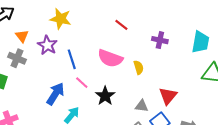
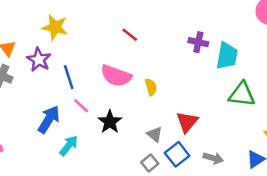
purple cross: (160, 40) -> (198, 42), moved
gray triangle: (142, 106) -> (155, 134), turned 32

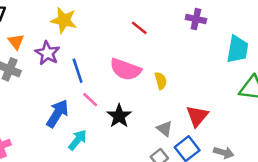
purple cross: (198, 42) -> (196, 19), moved

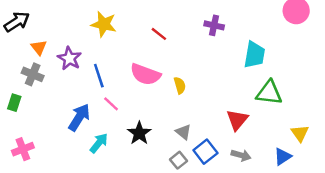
yellow star: (64, 20) -> (104, 24), moved
black star: (119, 116) -> (139, 133), moved
red triangle: (197, 116) -> (237, 120), moved

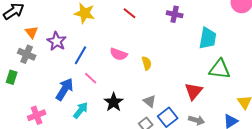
red line: (159, 34) -> (130, 13), moved
pink semicircle: (145, 74) -> (119, 54), size x0.7
blue line: (99, 76) -> (81, 55), turned 48
pink cross: (23, 149) -> (37, 115), moved

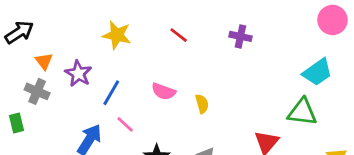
cyan trapezoid: (208, 38) -> (317, 72), moved, turned 45
green rectangle: (12, 77) -> (16, 123), turned -32

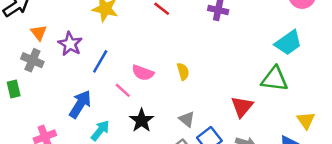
pink semicircle: (164, 91) -> (143, 73), moved
pink line: (125, 124) -> (123, 90), moved

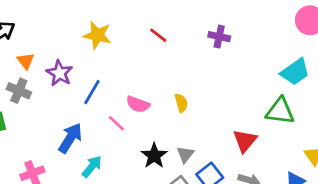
gray triangle: (187, 119) -> (185, 154), turned 30
black star: (142, 120) -> (154, 156), moved

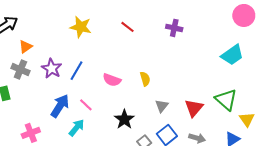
orange triangle: (26, 61) -> (26, 47), turned 32
purple star: (59, 73) -> (52, 68), moved
green triangle: (280, 111) -> (226, 100), moved, turned 35
pink line: (116, 123) -> (86, 105), moved
gray triangle: (185, 154) -> (162, 106), moved

